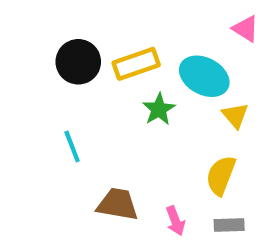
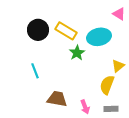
yellow rectangle: (136, 64) -> (66, 31), turned 50
cyan ellipse: (204, 76) -> (99, 37), turned -40
yellow triangle: (235, 115) -> (118, 66), moved, turned 32

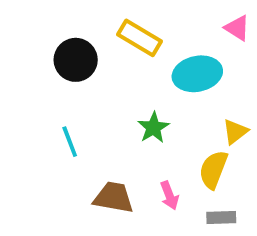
yellow rectangle: (66, 31) -> (139, 38), moved
green star: (77, 53) -> (153, 128), moved
pink arrow: (85, 107) -> (169, 195), moved

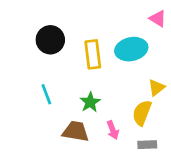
yellow rectangle: (139, 38) -> (93, 54), moved, turned 52
green star: (153, 128) -> (90, 102), moved

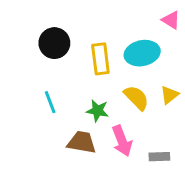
green star: (90, 102) -> (98, 111), turned -30
yellow semicircle: (142, 113) -> (136, 98), moved, turned 115
pink arrow: (113, 130) -> (122, 141), size x1.5

